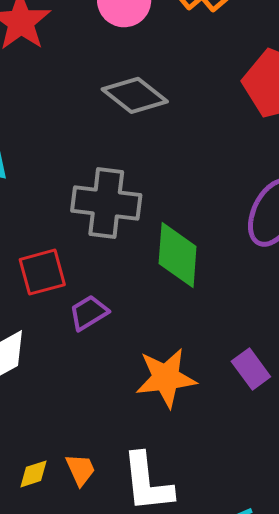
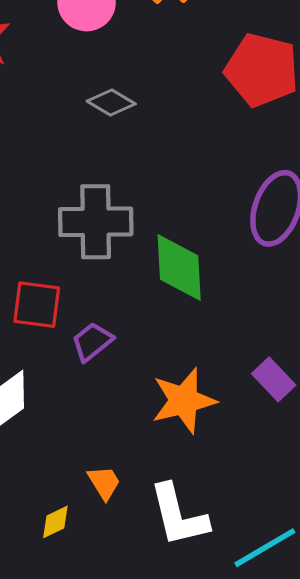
gray diamond: (135, 95) -> (111, 103), size x0.7
red square: (42, 272) -> (37, 305), turned 30
orange trapezoid: (81, 470) -> (104, 483), moved

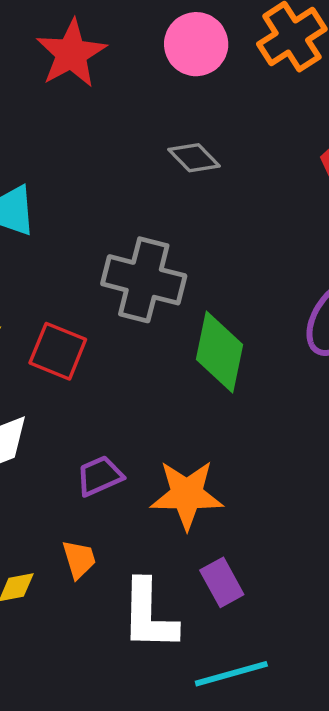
purple trapezoid: (92, 342) -> (100, 476), moved
purple rectangle: (274, 379) -> (222, 582), moved

